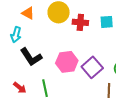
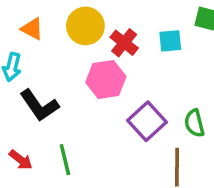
red cross: (80, 22) -> (124, 43), turned 35
pink hexagon: (67, 62) -> (106, 79), moved

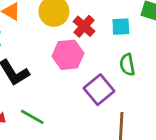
green semicircle: (194, 123) -> (127, 65), moved
green line: (65, 160) -> (32, 117), turned -50

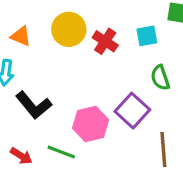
pink hexagon: (68, 55) -> (91, 124), moved

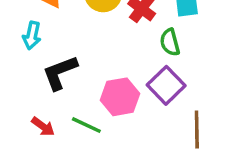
green semicircle: (160, 78) -> (170, 42), moved
black L-shape: (34, 105) -> (60, 73), turned 105

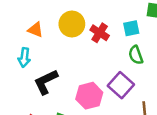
green semicircle: (170, 42) -> (136, 55), moved

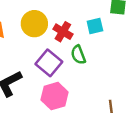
green semicircle: (136, 55) -> (78, 55), moved
purple square: (121, 85) -> (49, 63), moved

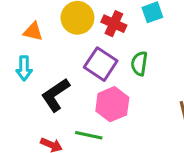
green semicircle: (78, 55) -> (139, 63), moved, turned 36

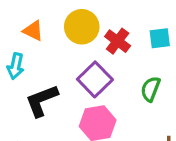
green semicircle: (139, 63) -> (150, 89), moved

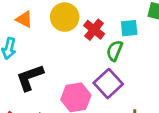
purple square: (95, 79) -> (108, 84), moved
green semicircle: (150, 89) -> (115, 51), moved

